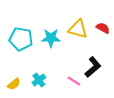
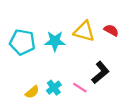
cyan cross: (39, 80) -> (54, 88), moved
yellow semicircle: (14, 84) -> (32, 92), moved

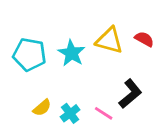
cyan star: (55, 41) -> (71, 53), turned 30
yellow semicircle: (32, 92) -> (42, 108), moved

